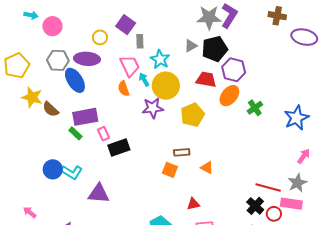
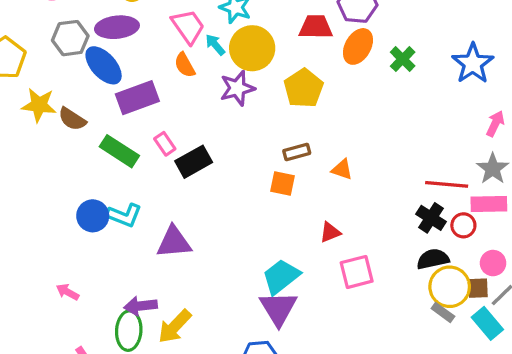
purple rectangle: (85, 117) -> (137, 98), moved
green rectangle: (75, 133) -> (119, 151), size x1.6

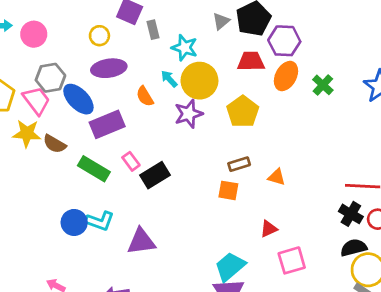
purple ellipse: (117, 27) -> (109, 68), moved
pink trapezoid: (188, 27) -> (36, 101), moved

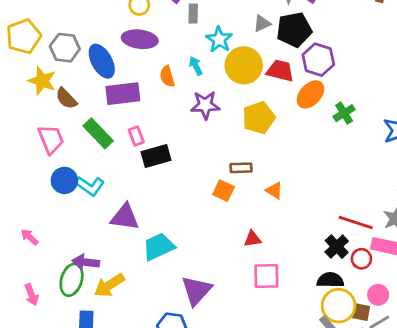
gray hexagon: (50, 78) -> (65, 48), moved
yellow circle: (199, 81) -> (244, 65), moved
pink trapezoid: (36, 101) -> (51, 139), moved
cyan trapezoid: (230, 266) -> (159, 247), moved

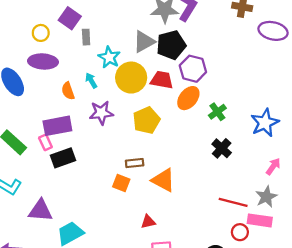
gray triangle: (262, 23) -> (144, 42), size x1.5
purple rectangle: (123, 94) -> (57, 126), moved
orange triangle: (274, 191) -> (163, 180), size x1.6
black cross: (337, 247) -> (222, 148), moved

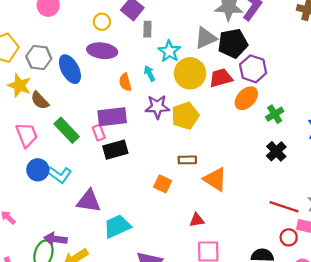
red trapezoid: (162, 80) -> (221, 78), turned -30
yellow pentagon: (146, 120) -> (185, 116), moved
orange square: (121, 183) -> (163, 184), moved

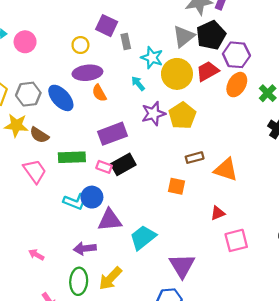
orange semicircle: (125, 82) -> (99, 93), moved
green rectangle: (67, 130) -> (72, 157), turned -35
pink rectangle: (99, 133) -> (104, 167), moved, turned -35
blue circle: (38, 170) -> (92, 197), moved
purple arrow: (56, 239) -> (85, 248), moved

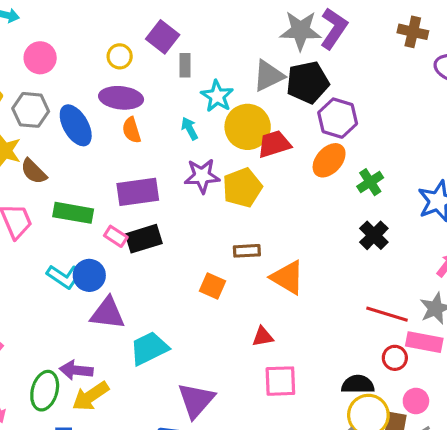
pink circle: (25, 42) -> (40, 58), moved
red trapezoid: (208, 71) -> (274, 144), moved
purple arrow: (85, 248) -> (76, 370), moved

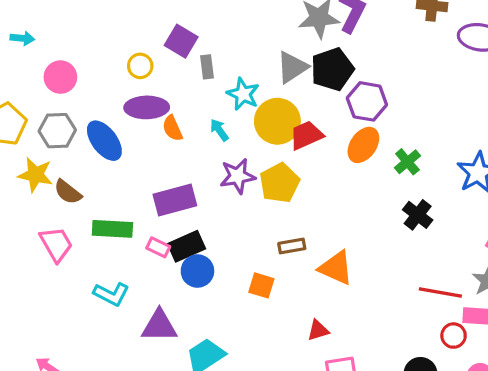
orange semicircle: (131, 130) -> (172, 128), moved
blue circle: (89, 275) -> (197, 271), moved

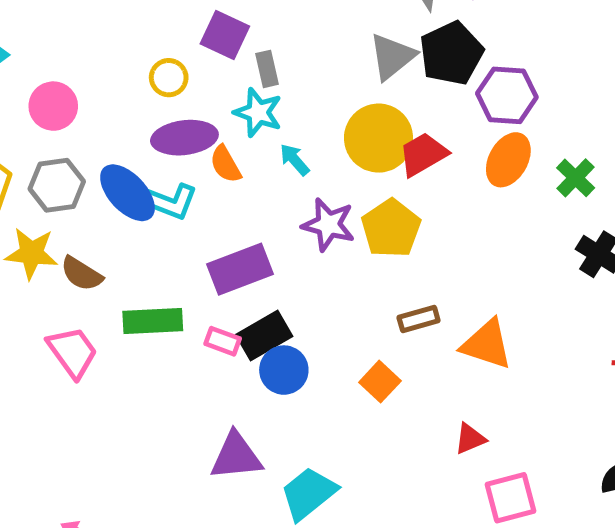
cyan star: (243, 94) -> (258, 112), moved
purple star: (238, 176) -> (328, 225), turned 30
orange square: (261, 285) -> (380, 382), turned 32
cyan L-shape: (111, 294) -> (171, 202), moved

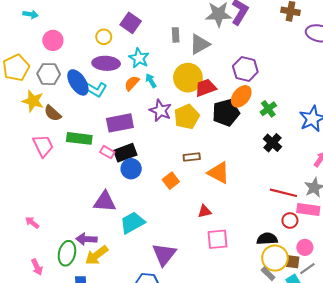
black pentagon: (451, 53) -> (226, 113), moved
gray rectangle: (267, 69) -> (176, 35), moved
orange semicircle: (225, 164) -> (132, 83), moved, turned 63

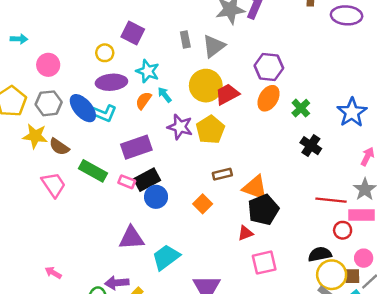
black pentagon: (226, 113) -> (263, 210), moved
green rectangle: (79, 138) -> (93, 171), turned 30

